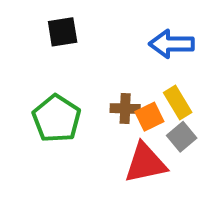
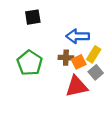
blue arrow: (172, 44) -> (78, 36), moved
yellow rectangle: (178, 102) -> (94, 54), turned 63

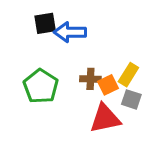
blue arrow: (78, 36) -> (70, 32), moved
gray square: (96, 72) -> (131, 99), turned -32

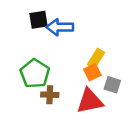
yellow rectangle: (128, 75) -> (96, 58), moved
brown cross: (90, 79) -> (50, 95), moved

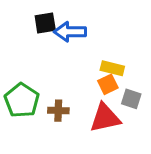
yellow rectangle: (96, 58) -> (112, 68), turned 72
green pentagon: (35, 74) -> (22, 100), moved

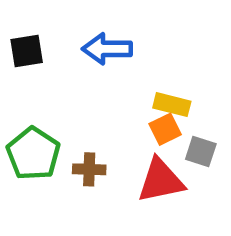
black square: (45, 23) -> (27, 51), moved

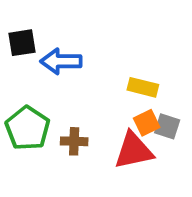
blue arrow: (107, 49) -> (61, 61), moved
orange square: (165, 129) -> (147, 123), moved

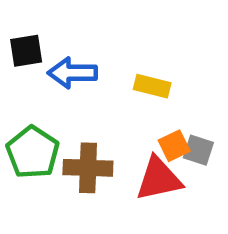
yellow rectangle: (143, 87) -> (152, 86), moved
brown cross: (74, 141) -> (88, 168), size x1.5

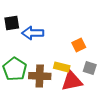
yellow rectangle: (152, 86) -> (62, 67), moved
orange square: (174, 146) -> (79, 45), moved

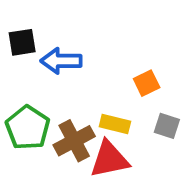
brown cross: (40, 76) -> (74, 141), turned -30
red triangle: (72, 81) -> (109, 159), moved

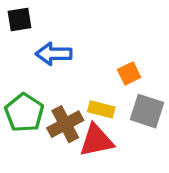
black square: (22, 42) -> (19, 19), moved
gray square: (167, 126) -> (147, 111), size x1.5

